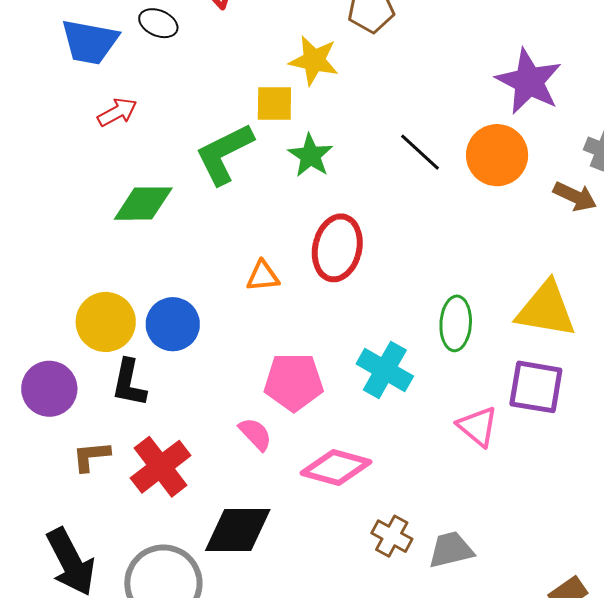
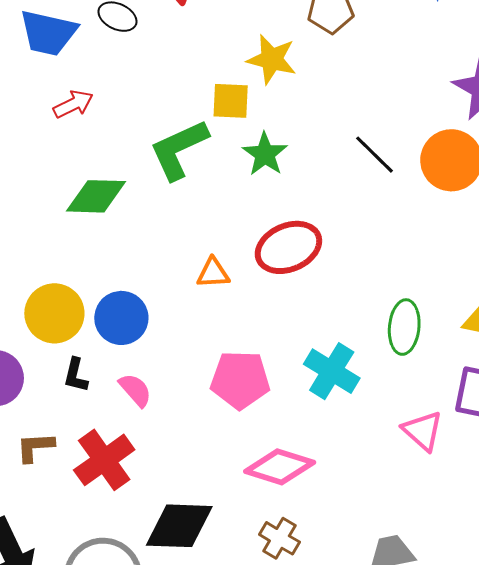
red ellipse: (337, 248) -> (288, 247), turned 52
black L-shape: (129, 383) -> (76, 375), size x0.7
pink semicircle: (255, 434) -> (135, 390), moved
brown cross: (392, 536) -> (279, 538), moved

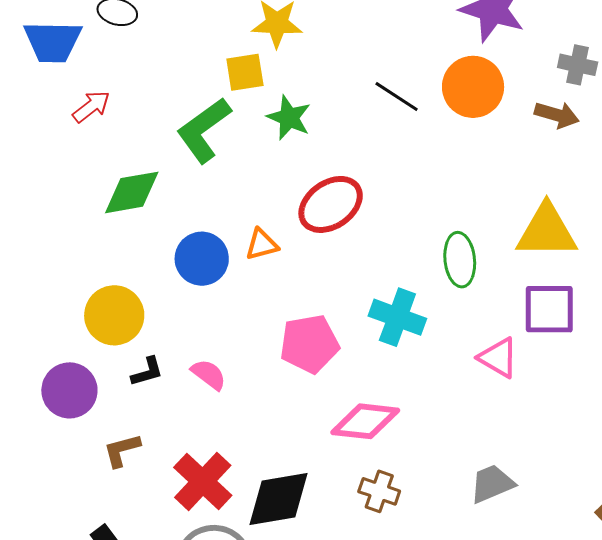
blue circle: (121, 318) -> (202, 259), moved
black L-shape: (76, 375) -> (147, 372), turned -108
red cross: (104, 460) -> (203, 481), moved

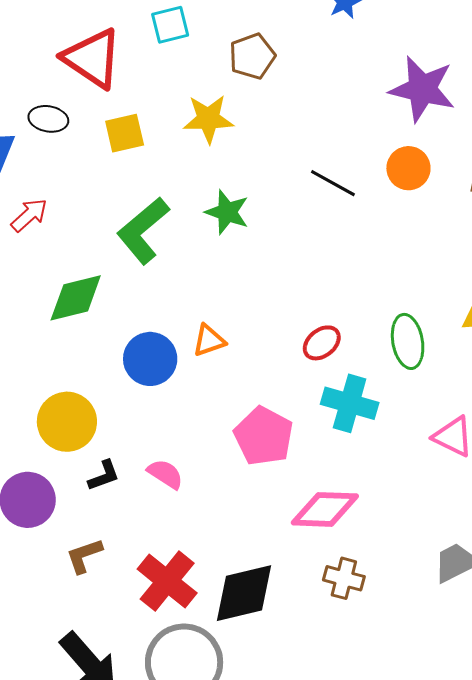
yellow square: (245, 72) -> (125, 133), moved
orange circle: (473, 87) -> (408, 168), size x0.7
red ellipse: (331, 204) -> (322, 343), moved, size x0.6
pink pentagon: (309, 344) -> (264, 436), turned -30

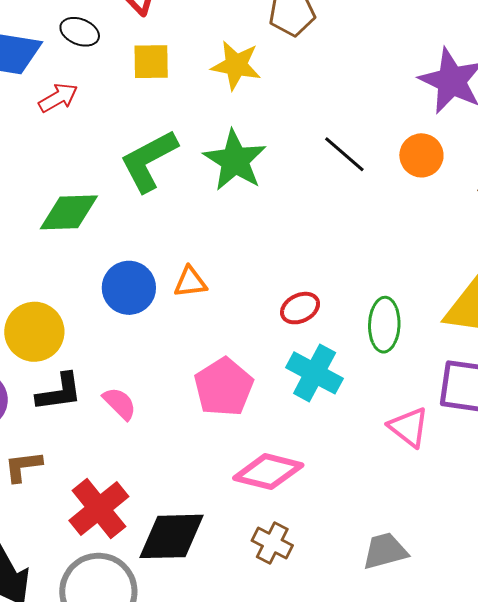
green star: (227, 212) -> (235, 160), size x1.4
red arrow: (29, 215) -> (58, 98), moved
black L-shape: (104, 476) -> (59, 392), size x1.4

